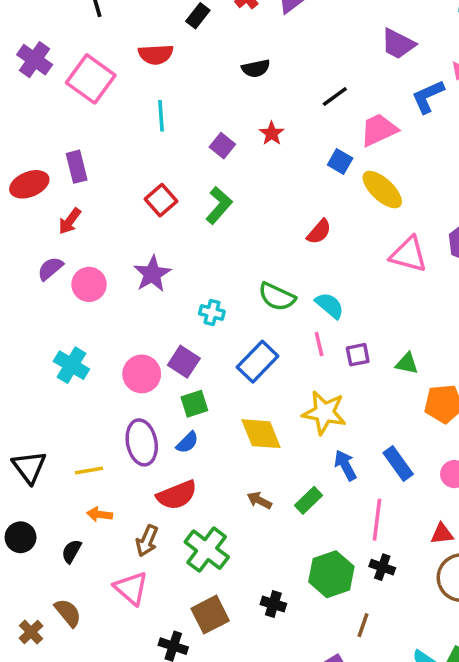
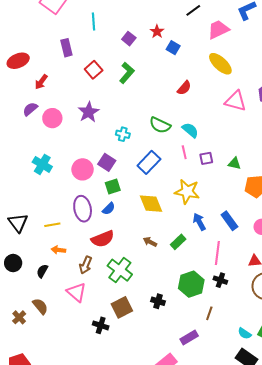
blue square: (340, 161) -> (173, 48), moved
purple rectangle: (77, 167) -> (66, 48), moved

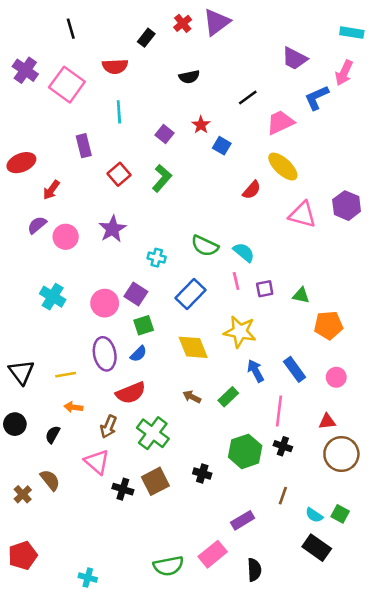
red semicircle: (184, 88) -> (252, 190), moved
brown line: (209, 313) -> (283, 496), moved
black cross: (101, 325) -> (123, 489), moved

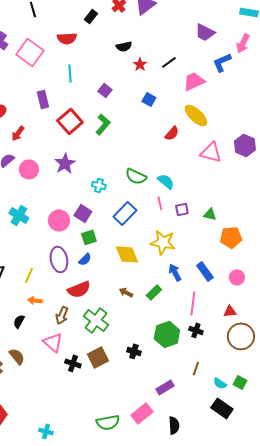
red star: (201, 125) -> (140, 64), moved
red square: (119, 174) -> (70, 121), size x1.4
yellow line: (66, 375) -> (29, 275), turned -56

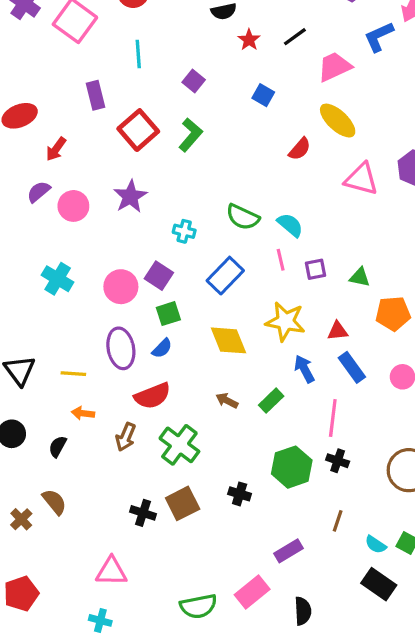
yellow line: (29, 275) -> (73, 374), turned 70
red triangle: (230, 311) -> (338, 331), moved
pink triangle: (53, 342) -> (111, 571), moved, turned -40

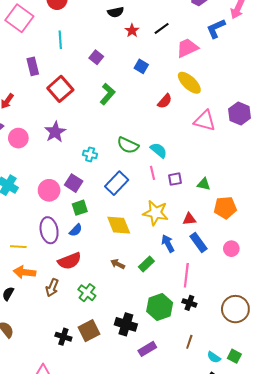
green L-shape: (190, 135) -> (107, 94), moved
orange arrow: (83, 413) -> (24, 272), size x1.5
green cross: (179, 445) -> (87, 293), size x0.7
black cross: (240, 494) -> (126, 324), size x1.5
purple rectangle: (289, 551) -> (147, 349), moved

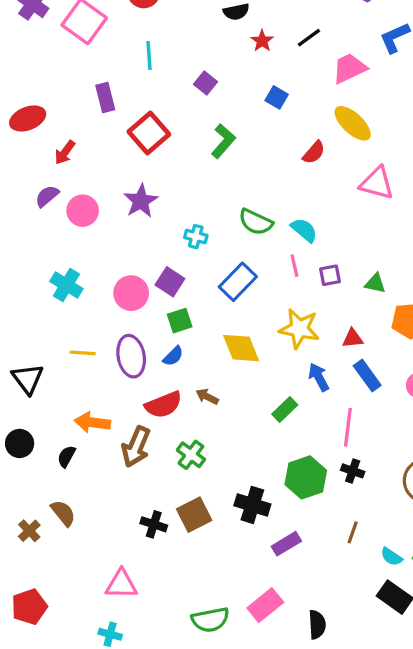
yellow line: (18, 247) -> (83, 353), moved
brown arrow: (118, 264) -> (207, 397), moved
brown arrow: (52, 288) -> (136, 447), size x1.4

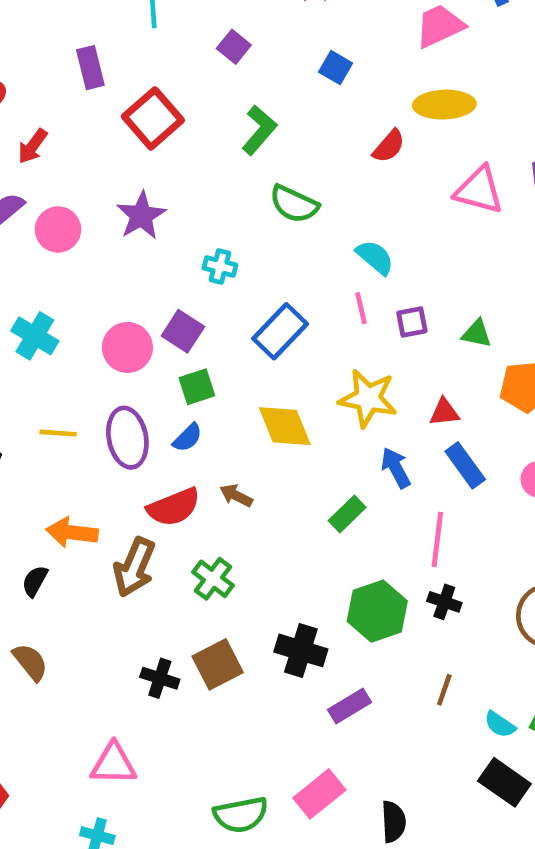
yellow ellipse: (353, 123) -> (444, 105), turned -45
green semicircle: (256, 222) -> (294, 204), moved

